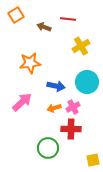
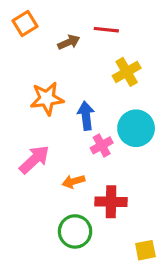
brown arrow: (44, 27) -> (69, 42), turned 136
blue arrow: (56, 86) -> (86, 116), moved, turned -108
pink cross: (73, 107) -> (102, 145), moved
orange arrow: (54, 108) -> (73, 181), moved

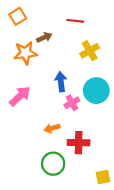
brown arrow: (69, 42) -> (44, 37), moved
orange star: (47, 99) -> (25, 53), moved
pink arrow: (34, 160) -> (20, 96), moved

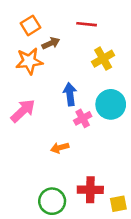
orange square: (18, 16) -> (30, 25), moved
red cross: (79, 143) -> (90, 190), moved
green circle: (53, 164) -> (52, 201), moved

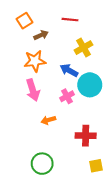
orange star: (29, 61) -> (35, 61), moved
blue arrow: (70, 94) -> (69, 70), moved, turned -54
pink arrow: (23, 111) -> (33, 90), moved, turned 115
red cross: (90, 190) -> (86, 136), moved

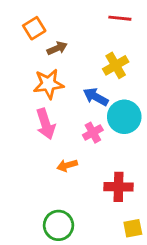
red line: (70, 20) -> (120, 18), moved

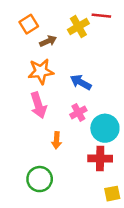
yellow cross: (116, 65) -> (78, 27), moved
cyan circle: (124, 117) -> (105, 128), moved
orange arrow: (67, 165) -> (57, 140), turned -70
green circle: (58, 225) -> (40, 179), moved

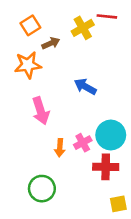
orange star: (41, 71) -> (28, 65), moved
pink cross: (78, 112) -> (83, 143), moved

